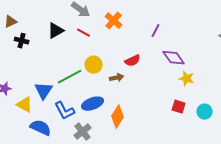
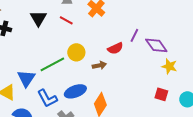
black triangle: (56, 31) -> (38, 18), turned -30
purple line: (156, 31) -> (134, 35), moved

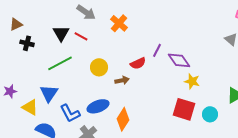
red line: (66, 20) -> (81, 36), moved
green line: (52, 64) -> (60, 63), moved
red square: (161, 94) -> (184, 109), size x1.6

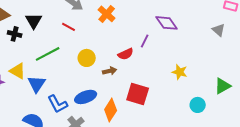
black triangle: (61, 33) -> (34, 21), moved
purple diamond: (179, 60) -> (167, 23), moved
yellow triangle: (30, 107) -> (18, 71), moved
red square: (184, 109) -> (138, 94), moved

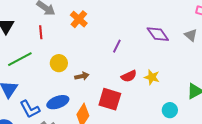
purple diamond: (167, 23) -> (158, 34), moved
red line: (69, 27) -> (41, 32), turned 56
red semicircle: (126, 54) -> (129, 76), moved

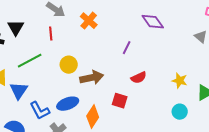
purple diamond: (158, 34) -> (153, 22), moved
brown arrow: (82, 76) -> (92, 78), size x1.6
yellow star: (152, 77) -> (180, 81), moved
red square: (110, 99) -> (120, 101), size x0.7

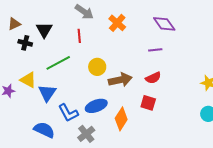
purple diamond: (153, 22) -> (164, 24), moved
purple line: (127, 48) -> (155, 50), turned 56
red semicircle: (139, 78) -> (153, 78), moved

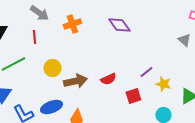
orange cross: (117, 23) -> (72, 24), turned 30
purple line: (155, 50) -> (146, 72), moved, turned -32
red square: (148, 103) -> (133, 96), moved, turned -35

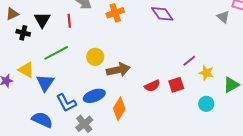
red line: (34, 37) -> (69, 21), moved
gray triangle: (184, 40) -> (223, 17), moved
red semicircle: (108, 79) -> (152, 86), moved

